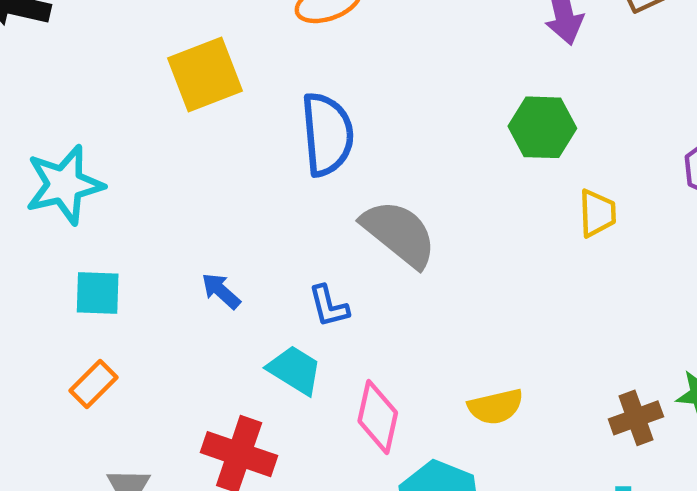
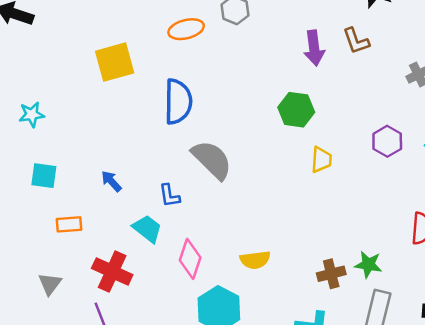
cyan star: (64, 185) -> (32, 115), size x0.6
orange rectangle: (94, 384) -> (69, 224), moved, turned 35

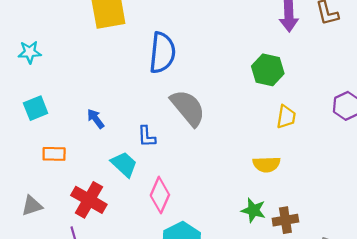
cyan square: (44, 176) -> (36, 108), turned -35
yellow semicircle: (255, 260) -> (267, 164), moved
green star: (368, 264) -> (254, 210), moved
gray triangle: (50, 284) -> (32, 206), turned 30

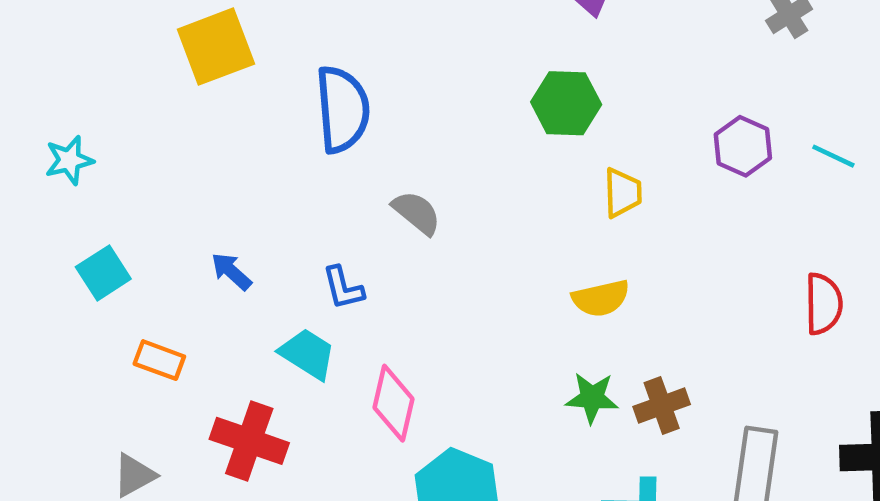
gray semicircle: (188, 108) -> (417, 213), size x0.6
orange rectangle: (54, 154) -> (159, 360), turned 30

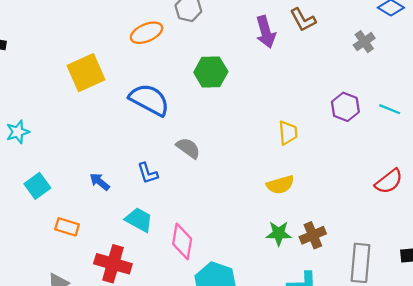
green hexagon: (566, 103) -> (211, 72), moved
blue semicircle: (342, 109) -> (149, 100), turned -54
blue L-shape: (343, 288) -> (148, 173), moved
red semicircle: (824, 304) -> (389, 181), turned 56

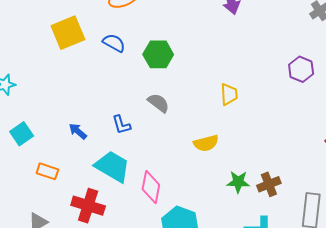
green hexagon: (211, 72) -> (158, 54), moved
blue semicircle: (149, 100) -> (114, 43), moved, size x0.6
yellow trapezoid: (288, 133) -> (229, 94), moved
yellow semicircle: (280, 185) -> (206, 143), moved
cyan trapezoid: (139, 220) -> (112, 166), size x1.4

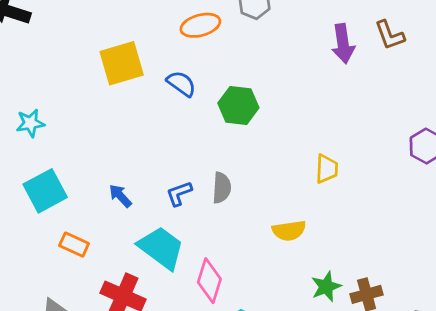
gray semicircle: (158, 103) -> (222, 188), moved, turned 50
blue L-shape: (121, 125) -> (179, 193), turned 80
cyan square: (22, 134) -> (45, 191), size x1.4
green star: (238, 182) -> (326, 287), turned -30

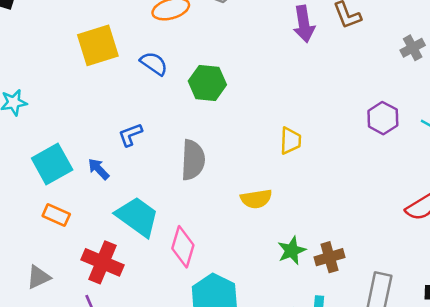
gray semicircle: (222, 188) -> (193, 160), size x1.4
cyan square: (45, 191) -> (52, 164), moved
blue L-shape: (179, 193) -> (130, 135), moved

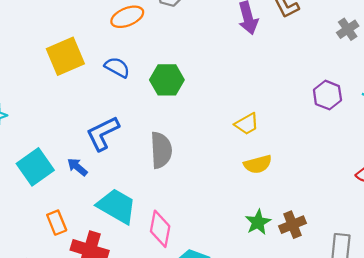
blue L-shape: (130, 135) -> (103, 133), size x1.6
yellow trapezoid: (290, 141) -> (247, 124), turned 65
yellow semicircle: (256, 199) -> (258, 164), moved
orange rectangle: (56, 215) -> (57, 223), moved, turned 50

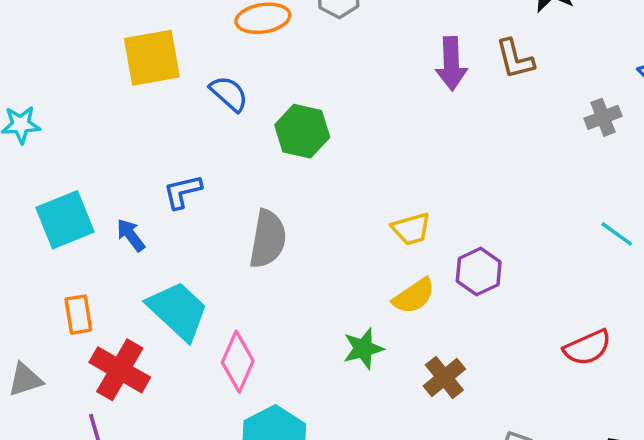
purple hexagon: (327, 95) -> (479, 271), moved
blue L-shape: (103, 133) -> (182, 192), size x0.7
yellow semicircle: (258, 164) -> (414, 296), turned -32
green star: (258, 222) -> (363, 348), moved
brown cross: (292, 225) -> (444, 378), moved, turned -30

